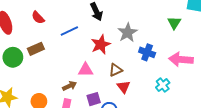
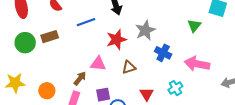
brown arrow: (70, 86) -> (80, 78), turned -32
red triangle: (123, 87) -> (147, 94), moved

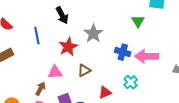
blue line: (86, 22) -> (37, 36), turned -72
blue cross: (163, 53) -> (123, 52), moved
red triangle: (147, 94) -> (105, 92), turned 48

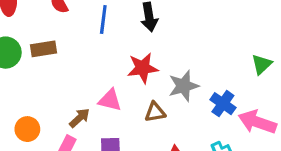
gray star: (93, 34) -> (184, 86), moved
blue line: (37, 36) -> (103, 19), moved

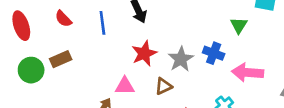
blue cross: (223, 104) -> (214, 53), moved

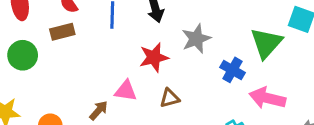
green triangle: (239, 25) -> (266, 43), size x1.6
brown rectangle: (61, 59) -> (62, 32), moved
gray star: (181, 59) -> (196, 39), moved

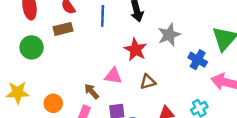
red star: (154, 57) -> (135, 50), turned -30
brown arrow: (99, 110) -> (92, 91), turned -84

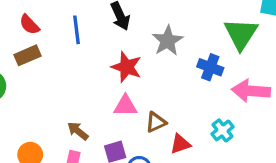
pink triangle: (113, 76) -> (125, 106), moved
brown triangle: (148, 82) -> (156, 122), moved

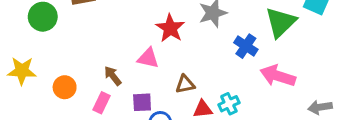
pink triangle: (125, 106) -> (148, 58), moved
cyan cross: (223, 130) -> (229, 104), moved

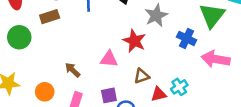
red star: (170, 28) -> (134, 41), moved
brown arrow: (113, 76) -> (73, 70), moved

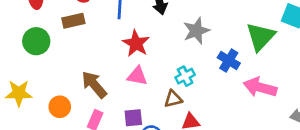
red star: (134, 41) -> (136, 43), moved
brown arrow: (73, 70) -> (94, 85), size x1.5
cyan cross: (179, 87) -> (185, 76), moved

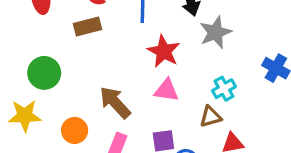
gray star: (196, 31) -> (215, 32), moved
green circle: (36, 41) -> (44, 73), moved

